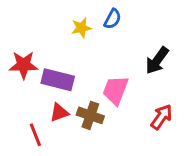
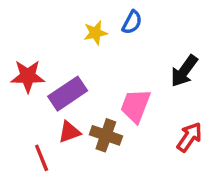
purple rectangle: (58, 80) -> (68, 94), turned -48

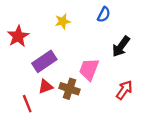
blue semicircle: (132, 22) -> (104, 15), moved
red star: (28, 76) -> (18, 36), moved, turned -30

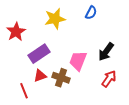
yellow star: (63, 21) -> (55, 19), size x1.5
black arrow: (121, 47) -> (106, 52), moved

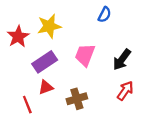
yellow star: (55, 19) -> (49, 26), moved
pink trapezoid: (78, 61) -> (85, 55), moved
brown cross: (61, 78) -> (77, 99), moved, turned -36

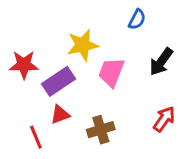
yellow star: (49, 26) -> (83, 45), moved
red star: (18, 37) -> (24, 65), moved, turned 30
black arrow: (122, 60) -> (161, 62), moved

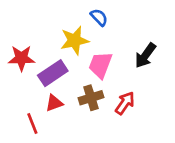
blue semicircle: (137, 19) -> (99, 17), moved, turned -72
red arrow: (164, 119) -> (125, 103), moved
brown cross: (101, 130) -> (91, 98), moved

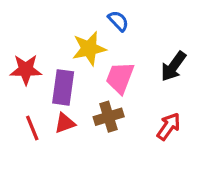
purple rectangle: (53, 73) -> (63, 87), turned -48
red arrow: (125, 103) -> (169, 126), moved
red line: (32, 124) -> (32, 128), moved

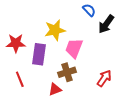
blue semicircle: (118, 21) -> (89, 10), moved
black arrow: (173, 66) -> (106, 24), moved
red triangle: (65, 123) -> (55, 89), moved

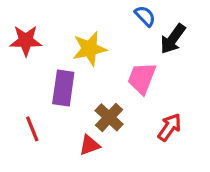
red star: (16, 43) -> (26, 41), moved
pink trapezoid: (74, 48) -> (142, 78), moved
brown cross: (67, 72) -> (109, 117), turned -30

